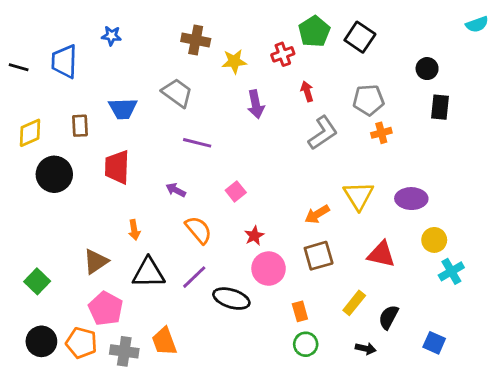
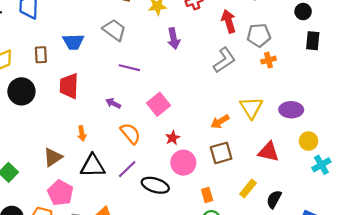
red arrow: (307, 91) -> (229, 21), moved, size x1.5
pink square: (236, 191) -> (158, 104), size x1.5

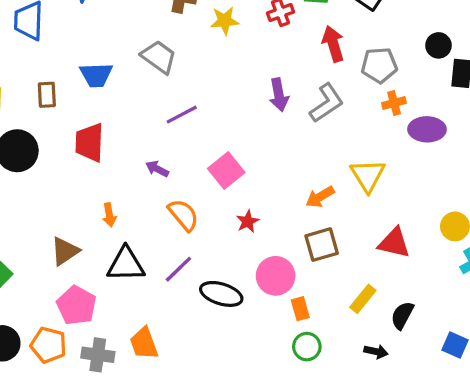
black circle: (303, 12) -> (439, 45), moved
purple arrow: (174, 39) -> (279, 95), moved
purple line: (129, 68) -> (182, 115), turned -42
purple ellipse: (291, 110) -> (427, 129), moved
pink circle: (183, 163) -> (276, 276), moved

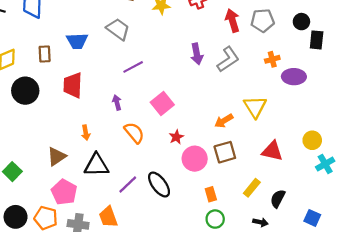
gray pentagon: (379, 65) -> (263, 21), moved
purple arrow: (157, 169) -> (117, 103), turned 48
purple line: (178, 269) -> (128, 184), moved
pink circle: (276, 276) -> (195, 159), moved
black ellipse: (221, 294) -> (159, 184), turned 36

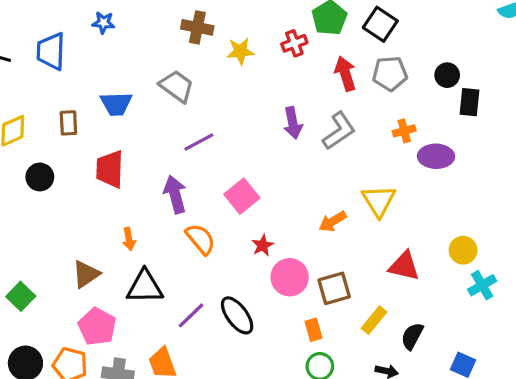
black circle: (25, 91) -> (40, 177), size x0.7
purple arrow: (117, 103) -> (175, 194), size x1.6
brown square: (225, 152) -> (334, 288), moved

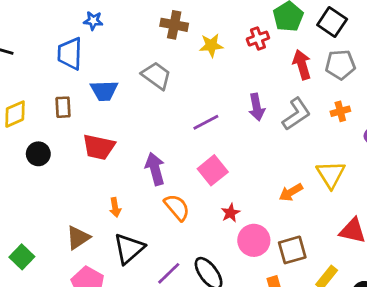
blue trapezoid: (51, 51) -> (70, 54), moved
orange cross: (404, 131) -> (340, 111), moved
purple line: (199, 142) -> (206, 122), moved
red trapezoid: (110, 169) -> (99, 147), turned -80
black triangle: (145, 287) -> (129, 249), turned -40

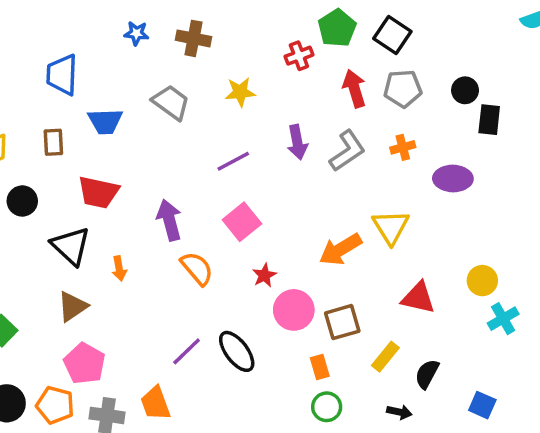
blue star: (93, 21) -> (136, 33), moved
yellow star: (211, 45) -> (240, 92), moved
orange arrow: (291, 192) -> (340, 249), size x1.4
black triangle: (129, 249) -> (71, 246), moved, turned -36

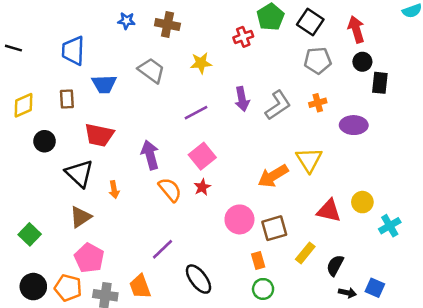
red arrow: (354, 89) -> (356, 29), moved
red star: (264, 275) -> (202, 187), moved
yellow circle: (482, 281) -> (362, 202), moved
black ellipse: (237, 351) -> (198, 279), moved
black arrow: (399, 412) -> (348, 293), moved

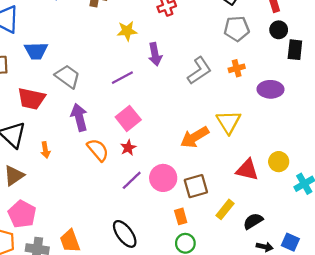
gray trapezoid: (151, 70) -> (68, 76), moved
purple arrow: (242, 99) -> (155, 54), moved
purple line: (162, 249) -> (132, 180), moved
black semicircle: (335, 265) -> (253, 221), turned 30

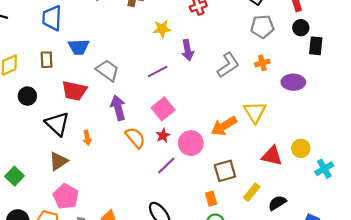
pink circle: (163, 178) -> (191, 143), moved

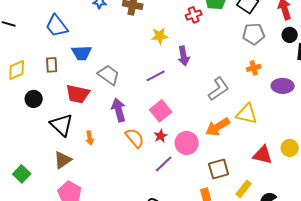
blue trapezoid: (52, 18) -> (57, 26), turned -40
gray L-shape: (228, 65) -> (219, 89), moved
yellow triangle: (255, 112) -> (247, 114), turned -45

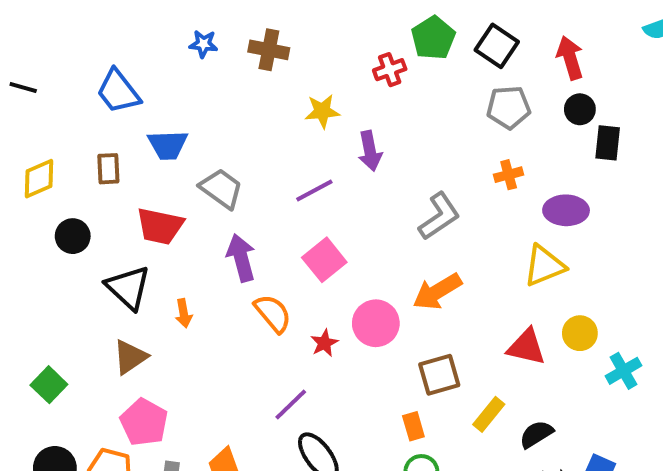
yellow triangle: (247, 114) -> (544, 266), moved, turned -35
red star: (161, 136) -> (324, 343), moved
purple line: (164, 164) -> (291, 404), moved

